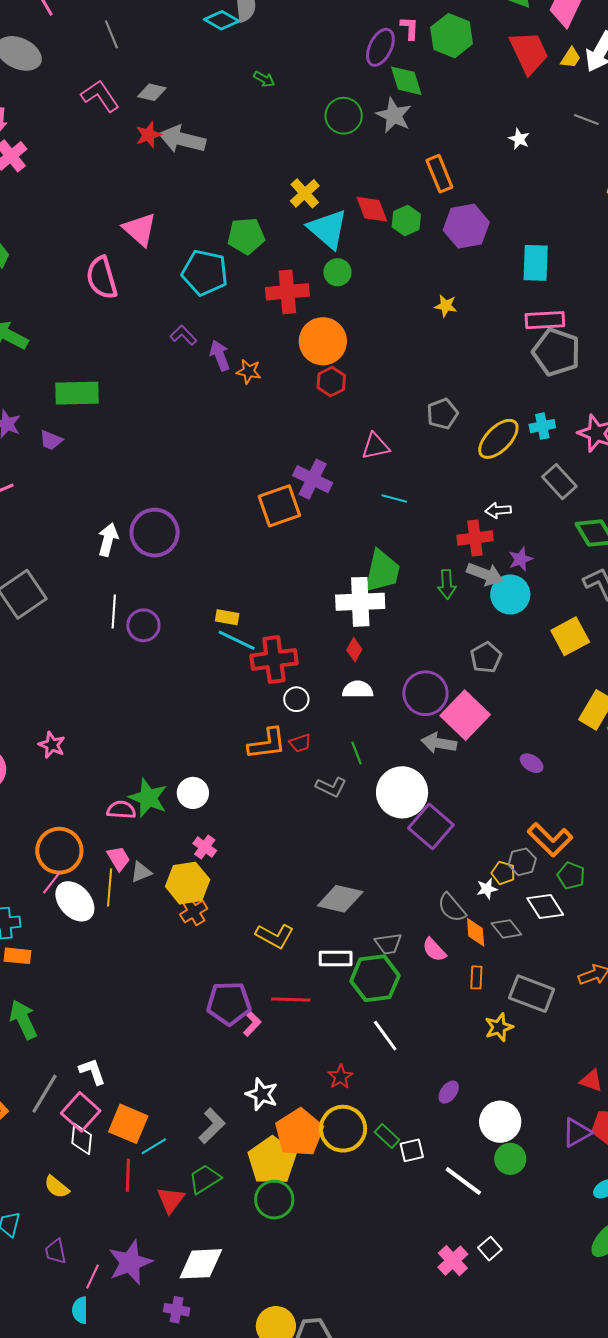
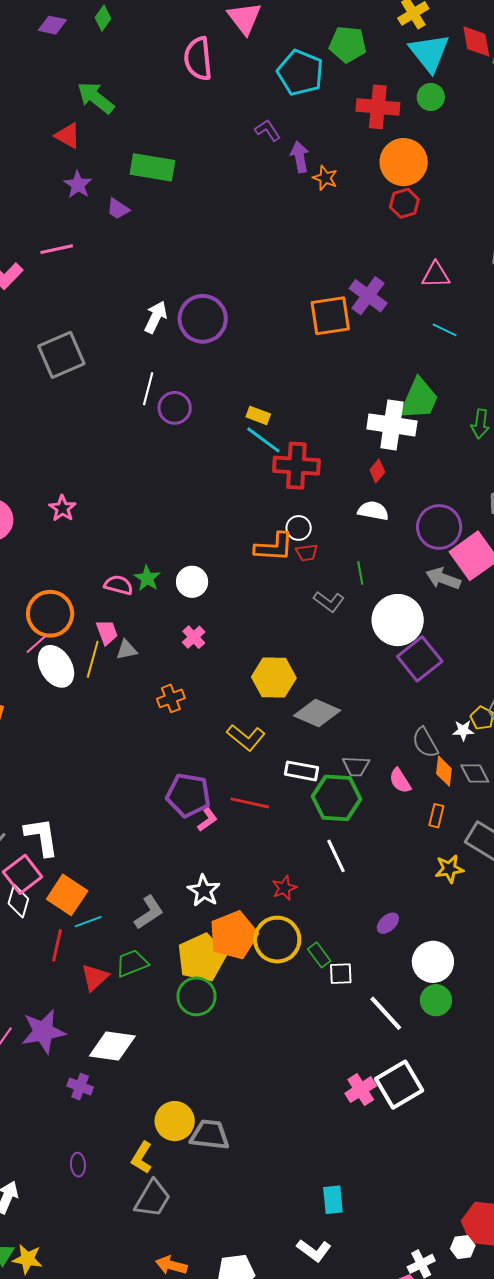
white circle: (296, 699) -> (299, 528), moved
green star: (148, 798) -> (147, 578), size x0.7
yellow hexagon: (188, 883) -> (274, 677), moved
white L-shape: (92, 1071) -> (42, 837), size x1.4
white square: (490, 1249) -> (399, 1085), size x2.0

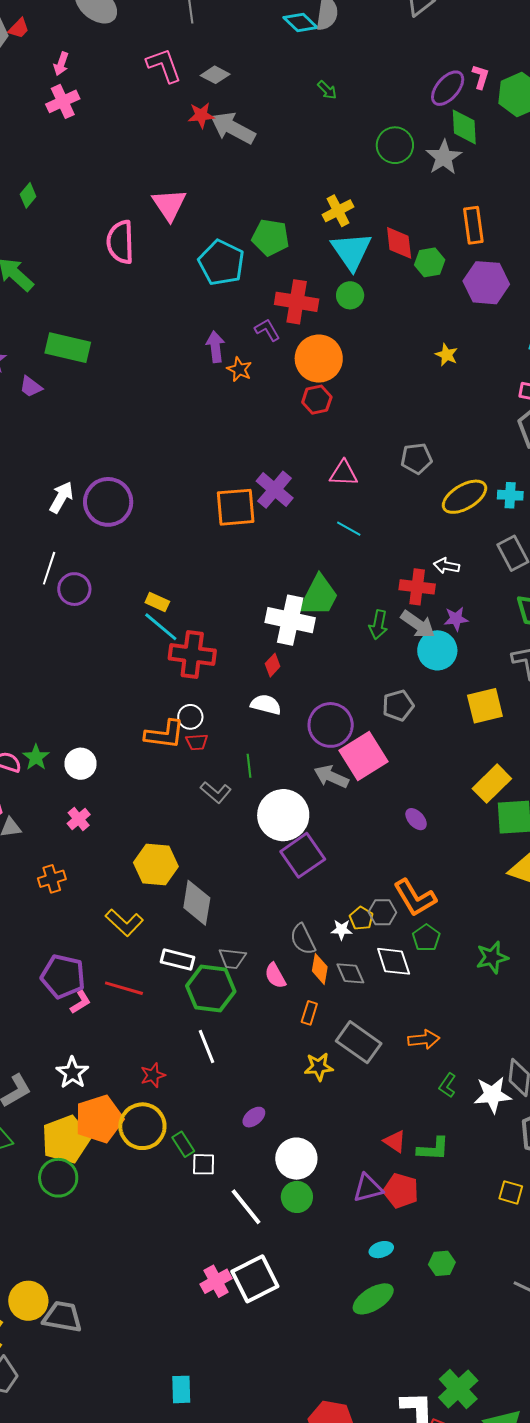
purple L-shape: (268, 130) -> (267, 330), moved
gray diamond: (317, 713) -> (197, 903), turned 72

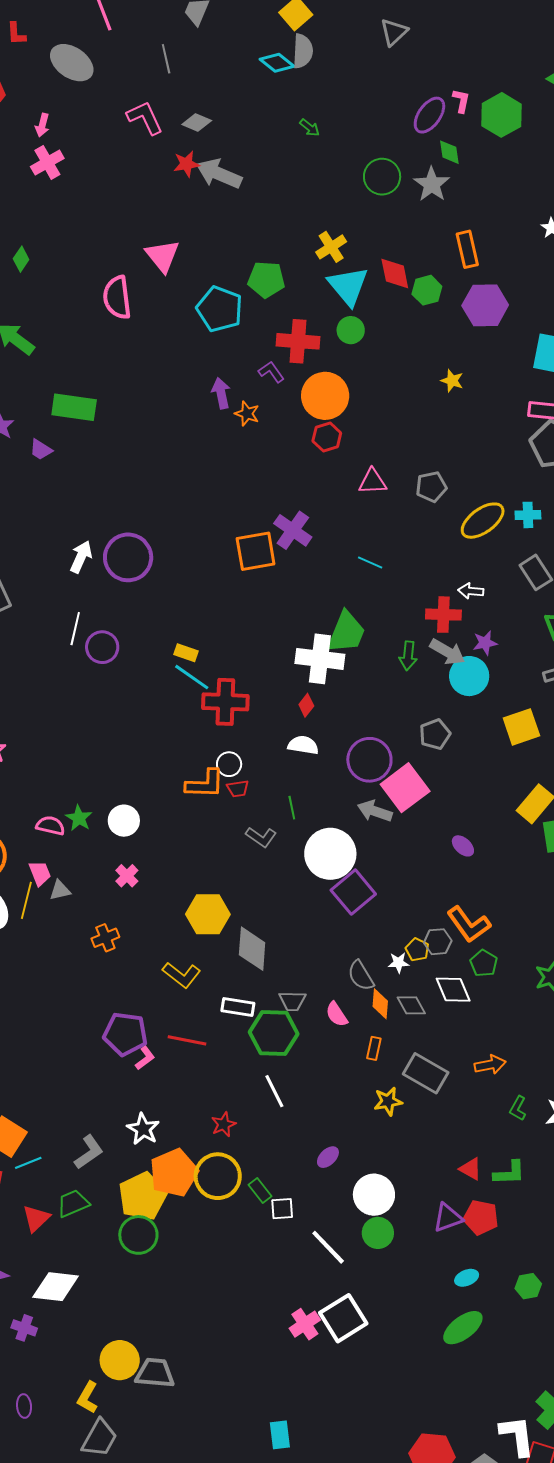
green diamond: (464, 127) -> (449, 152), size x0.7
pink triangle: (344, 473) -> (373, 482), moved

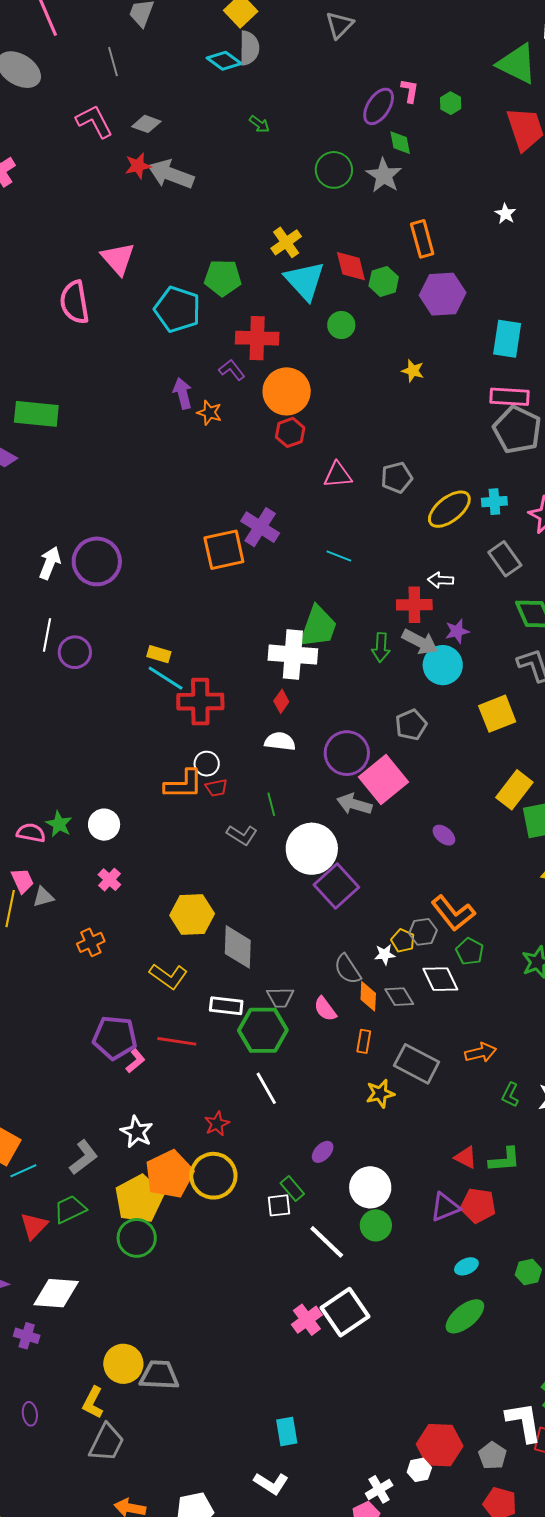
green hexagon: (502, 115) -> (451, 103), size x0.5
green circle: (351, 330) -> (341, 325), moved
green rectangle: (260, 1190) -> (292, 1189), moved

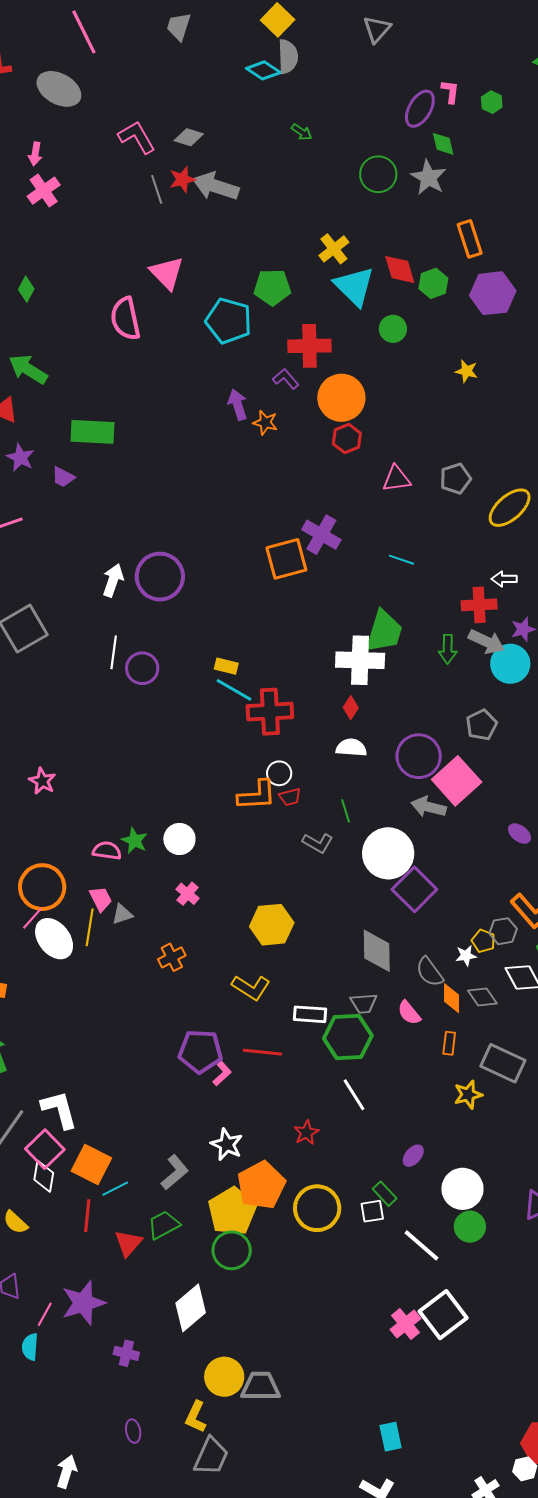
gray line: (113, 62) -> (157, 189), moved
gray diamond: (238, 947) -> (377, 951), moved
yellow circle: (213, 1176) -> (317, 1208), moved
white diamond: (56, 1293) -> (191, 1308), moved, turned -42

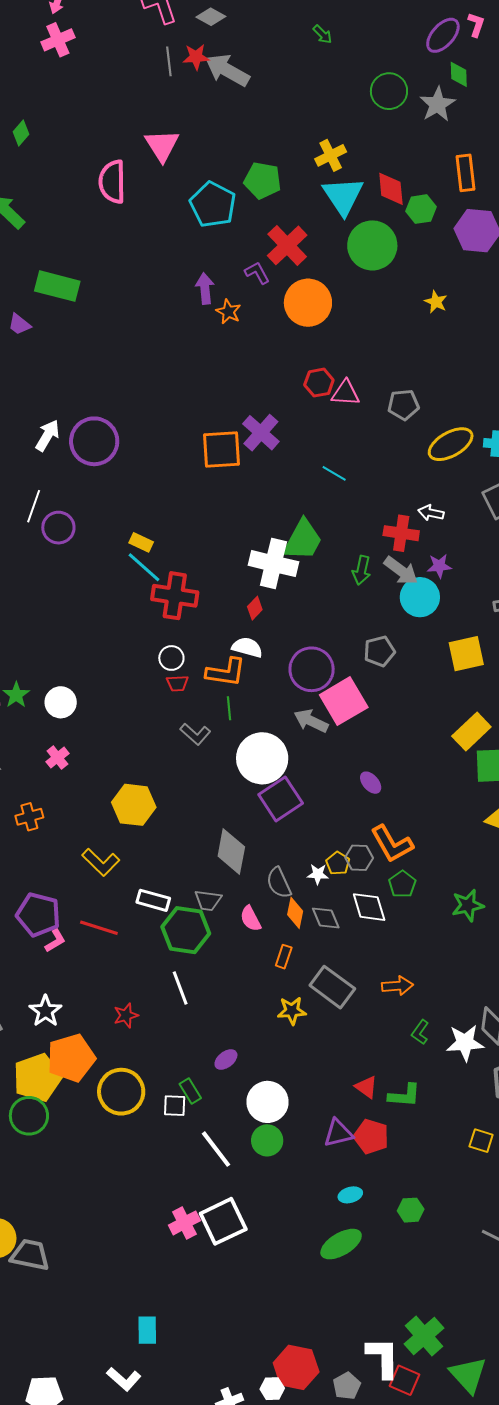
green circle: (393, 329) -> (372, 245), size x1.8
red cross: (310, 346) -> (287, 245), turned 36
red hexagon: (347, 439) -> (319, 383), moved
orange L-shape: (257, 795) -> (226, 672), moved
purple ellipse: (520, 834) -> (371, 783), moved

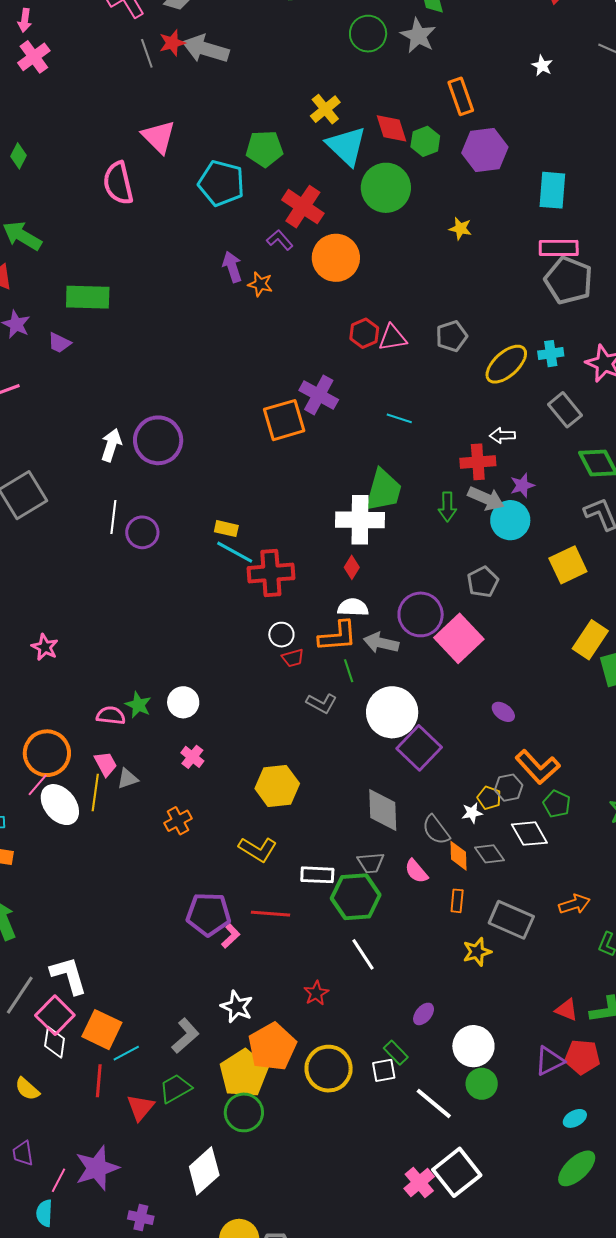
gray arrow: (311, 721) -> (381, 643), moved

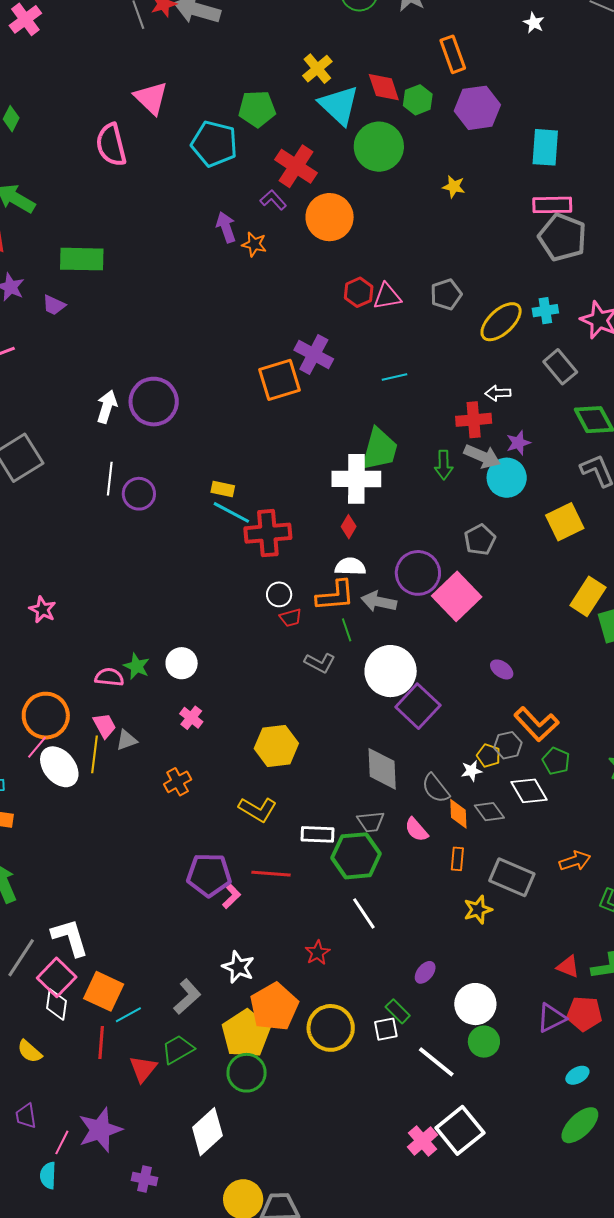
cyan line: (399, 418) -> (395, 377), turned -30

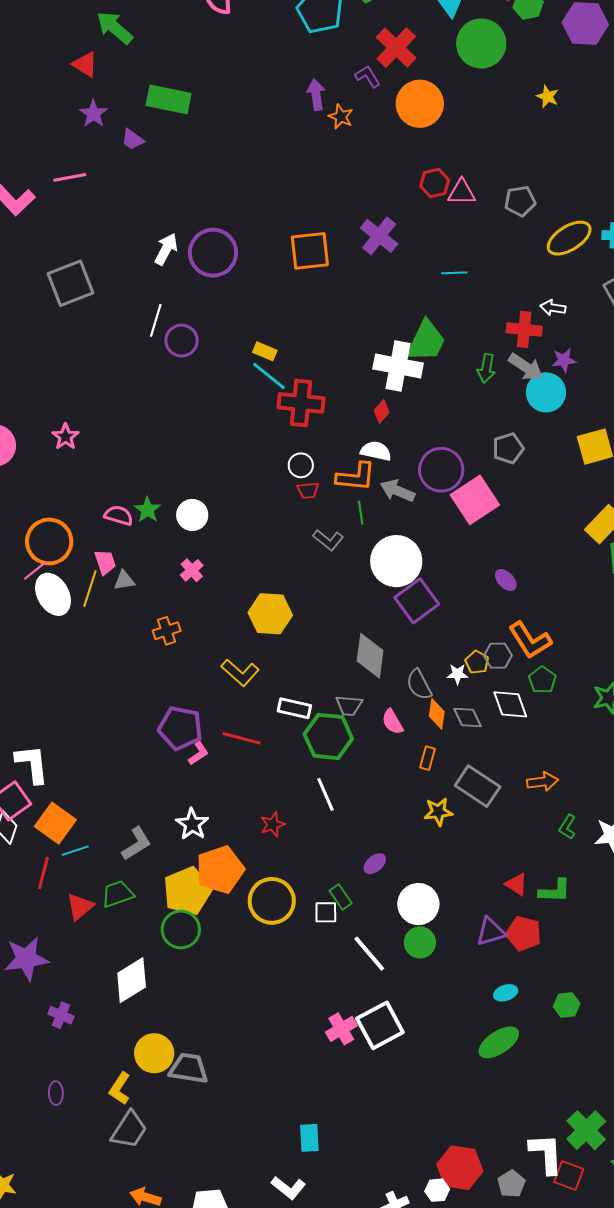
orange square: (279, 380) -> (310, 251), moved

